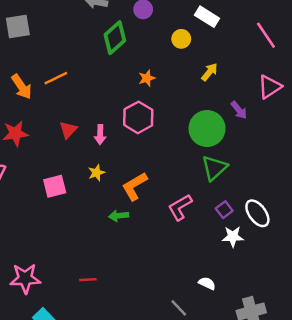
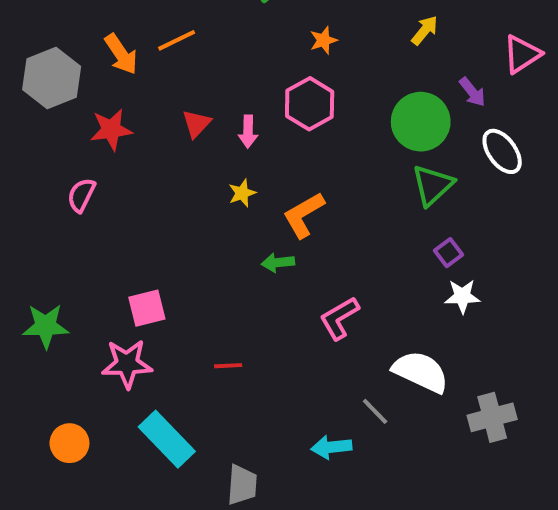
pink square: (55, 186) -> (147, 308), moved
pink L-shape: (180, 207) -> (339, 318), moved
white ellipse: (257, 213) -> (502, 151), moved
white semicircle: (207, 283) -> (421, 372), size x2.0

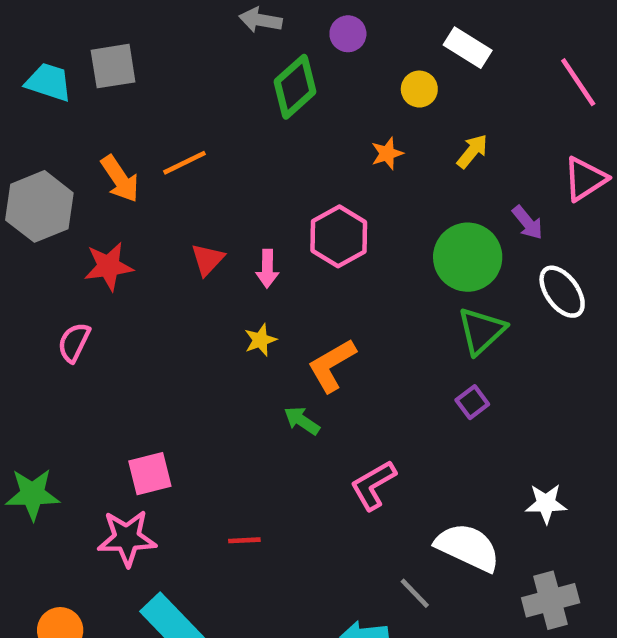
orange star: (323, 40) -> (387, 154), moved
purple square: (448, 253) -> (472, 402), moved
green arrow: (278, 263) -> (302, 421), turned 40
white star: (462, 296) -> (546, 504), moved

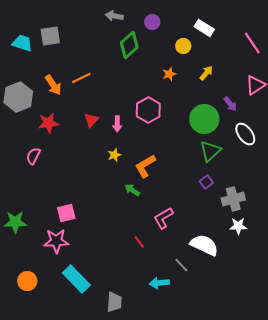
red line: (244, 540) -> (139, 242), moved, turned 56
gray cross: (551, 600) -> (233, 199), moved

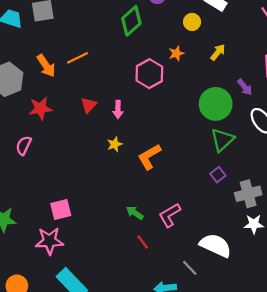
pink hexagon: (148, 110) -> (149, 74), moved
green arrow: (132, 190) -> (135, 213), moved

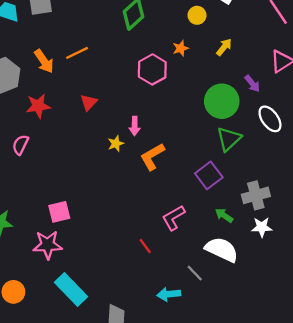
pink arrow: (118, 110) -> (135, 126), moved
purple square: (218, 175) -> (209, 175), moved, size x1.6
green arrow: (135, 213) -> (224, 215), moved

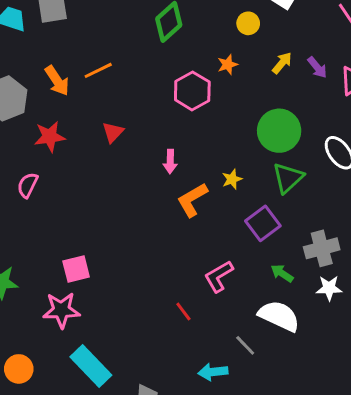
purple arrow: (252, 84) -> (317, 67), moved
yellow star: (116, 144) -> (232, 179), moved

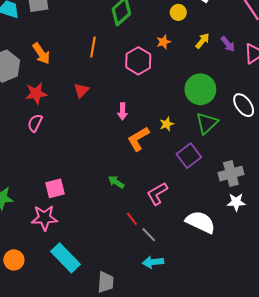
orange line: (98, 70) -> (93, 47), moved, turned -54
pink semicircle: (28, 185) -> (35, 123), moved
green arrow: (282, 273) -> (116, 182), moved
gray line: (245, 345) -> (149, 235), moved

